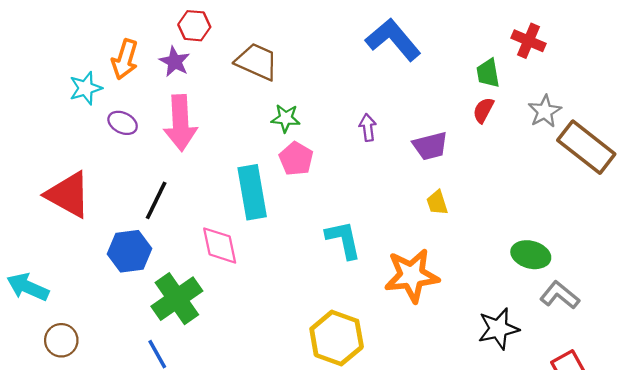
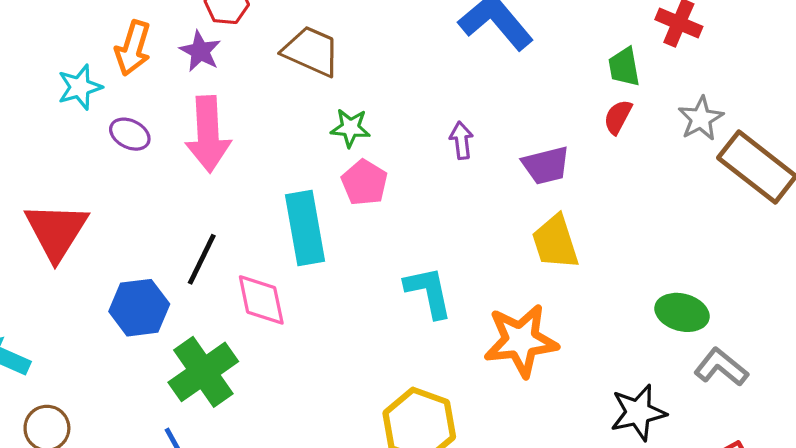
red triangle: (68, 195) -> (56, 231), turned 33
black line: (156, 200) -> (202, 259), moved
yellow trapezoid: (437, 203) -> (555, 242), size x1.6

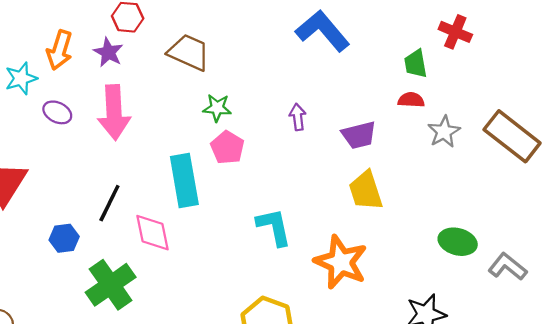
red semicircle: (618, 117) -> (411, 100), turned 65
gray star: (701, 118) -> (444, 132), moved
blue hexagon: (139, 308) -> (64, 238), size x0.7
orange star: (521, 341) -> (341, 262), turned 30
gray L-shape: (721, 367) -> (507, 267), moved

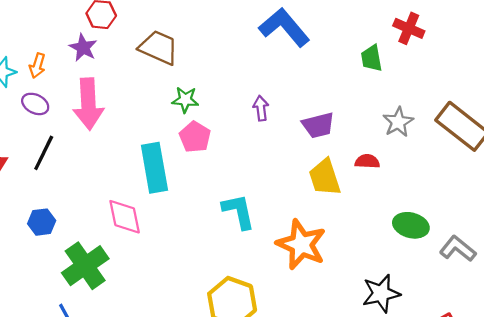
orange arrow: (60, 50) -> (37, 66), moved, size x0.7
red semicircle: (411, 100) -> (367, 161), moved
black line: (109, 203) -> (44, 153), moved

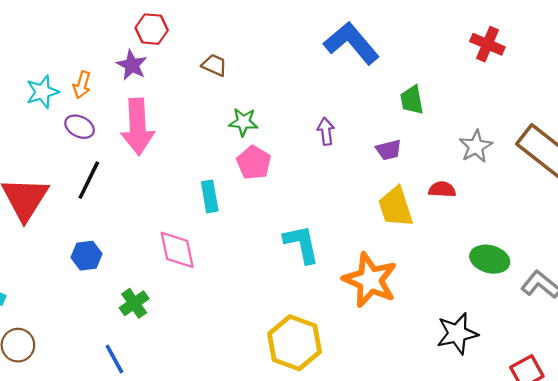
brown trapezoid: (159, 48) -> (214, 65), size x0.6
green trapezoid: (372, 58) -> (412, 100), moved
purple trapezoid: (318, 125) -> (389, 150), size x0.7
cyan rectangle: (154, 168) -> (210, 196), size x0.6
green cross: (85, 266) -> (134, 303), size x0.6

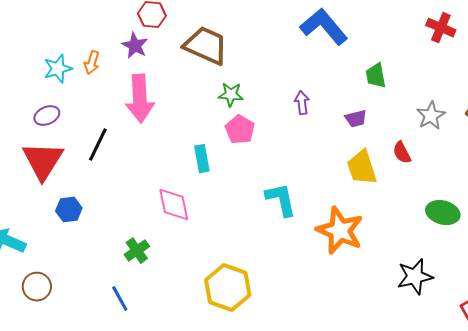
brown trapezoid: (214, 65) -> (206, 46), size x2.0
purple ellipse: (80, 127) -> (47, 116), moved, turned -50
red semicircle: (442, 189) -> (402, 153), turned -120
blue hexagon: (87, 256) -> (69, 210), moved
yellow hexagon: (295, 343) -> (228, 288), moved

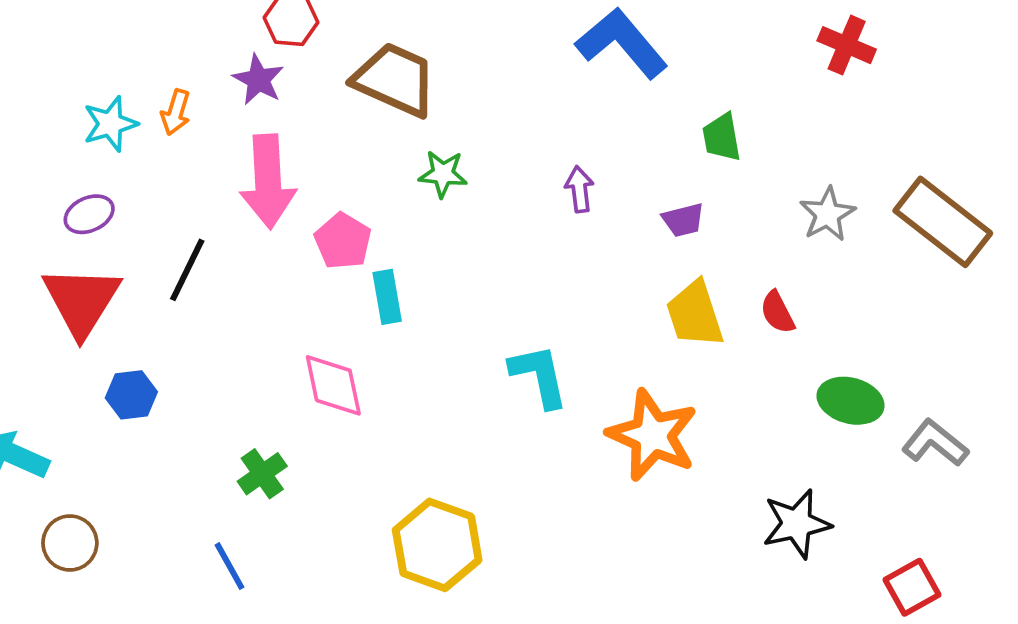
pink pentagon: (240, 130) -> (343, 241), moved
red semicircle: (402, 153) -> (777, 312), moved

